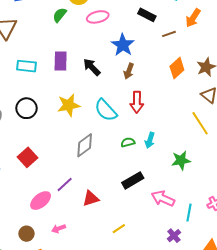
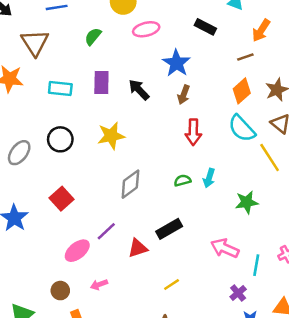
green semicircle: (60, 15) -> (93, 37), moved
brown line: (169, 34) -> (245, 57), moved
cyan semicircle: (106, 110) -> (242, 128), moved
black rectangle: (133, 180) -> (169, 229), moved

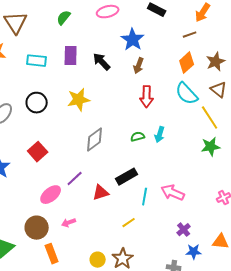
green star: (247, 202) -> (211, 147), moved
cyan line: (256, 265) -> (145, 197), moved
brown circle: (60, 291) -> (37, 228), size x1.5

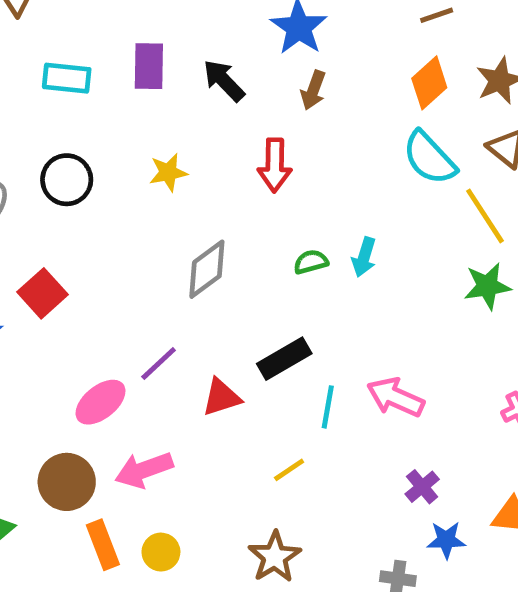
red arrow: (147, 97) -> (275, 165), moved
yellow star: (79, 100) -> (168, 172), size x0.7
red square: (38, 152) -> (42, 293), moved
pink arrow: (69, 223) -> (144, 470), size x1.6
yellow circle: (98, 260) -> (161, 552), moved

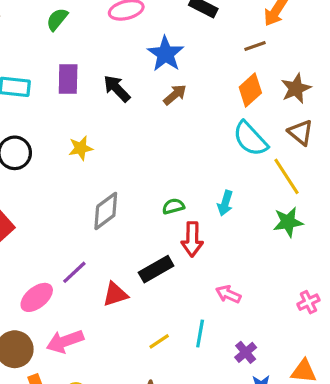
brown arrow: (313, 90) -> (175, 95), turned -150
red arrow: (275, 165) -> (192, 239), moved
cyan arrow: (364, 257) -> (225, 203), moved
pink arrow: (395, 397) -> (228, 294), size x0.7
cyan line: (328, 407) -> (200, 334), moved

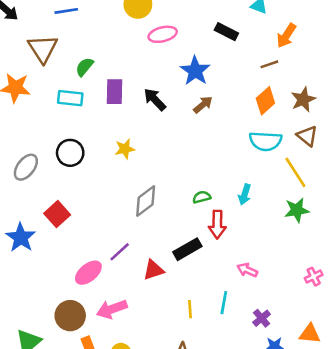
green semicircle: (57, 19) -> (84, 67), moved
cyan semicircle: (250, 139) -> (265, 141), turned -44
yellow line: (159, 341) -> (190, 309), turned -60

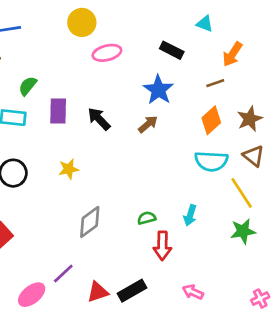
blue star: (195, 71) -> (158, 90), moved
black rectangle: (187, 249) -> (132, 291), moved

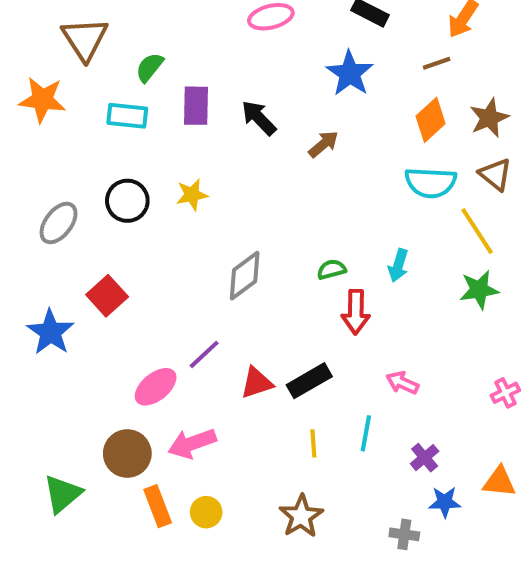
brown arrow: (148, 124) -> (323, 144), moved
yellow star: (69, 169) -> (192, 195), moved

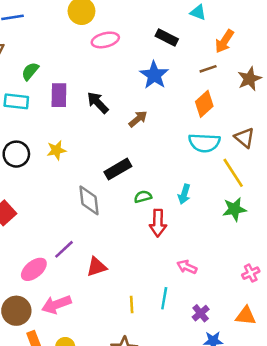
brown star: (489, 118) -> (249, 79), moved
gray diamond: (245, 276) -> (89, 200), turned -60
black rectangle: (309, 381) -> (118, 169), moved
orange triangle: (499, 482) -> (246, 316), moved

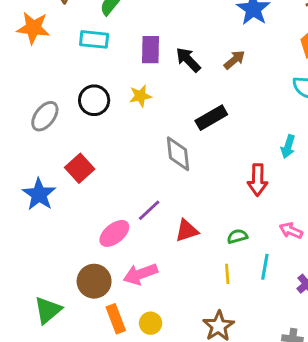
purple rectangle: (59, 95) -> (151, 50), moved
black arrow: (98, 103) -> (188, 60), moved
green semicircle: (143, 197) -> (237, 236), moved

